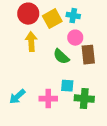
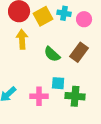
pink circle: (75, 38) -> (84, 19), moved
brown rectangle: (88, 55) -> (79, 52), turned 42

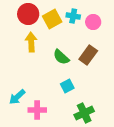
cyan square: (58, 83) -> (67, 86), turned -32
pink cross: (39, 96) -> (37, 110), moved
green cross: (75, 96) -> (84, 113), moved, turned -30

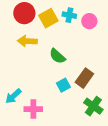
yellow arrow: (31, 42) -> (27, 41), turned -84
brown rectangle: (88, 55) -> (84, 78), moved
green cross: (84, 113) -> (93, 106), moved, turned -30

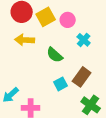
cyan cross: (69, 15) -> (84, 40), moved, turned 32
pink circle: (89, 21) -> (68, 20), moved

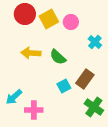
yellow arrow: (25, 40) -> (31, 53), moved
cyan cross: (84, 40) -> (95, 42), moved

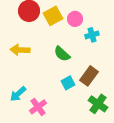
cyan cross: (95, 42) -> (92, 35), moved, turned 32
yellow arrow: (31, 53) -> (20, 50), moved
pink cross: (34, 110) -> (38, 107), turned -36

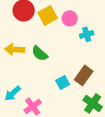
green semicircle: (62, 54) -> (40, 53), moved

